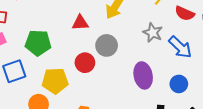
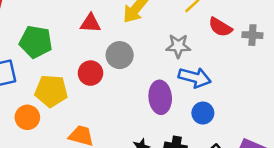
gray star: (153, 33) -> (178, 46), turned -30
blue arrow: (180, 47) -> (195, 77), moved, turned -35

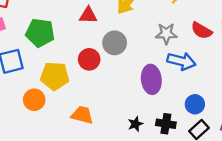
red semicircle: (220, 27) -> (202, 31), moved
blue circle: (203, 113) -> (195, 104), moved

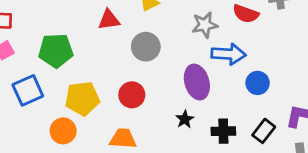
red circle: (89, 59) -> (132, 95), moved
blue circle: (195, 104) -> (258, 83), moved
black star: (135, 124) -> (185, 119), moved

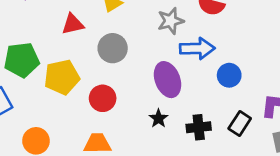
yellow pentagon: (82, 98) -> (62, 77), moved

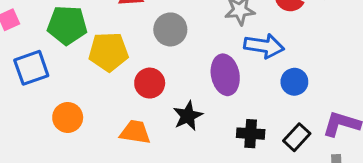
black star: (158, 118) -> (188, 116), moved, size x1.4

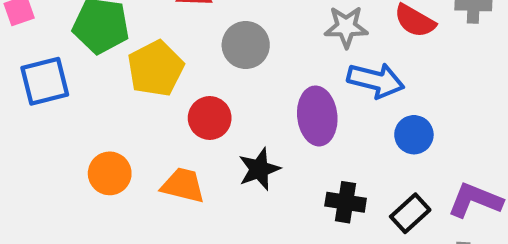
yellow pentagon: (108, 52) -> (156, 69), turned -30
orange circle: (68, 117) -> (110, 173), moved

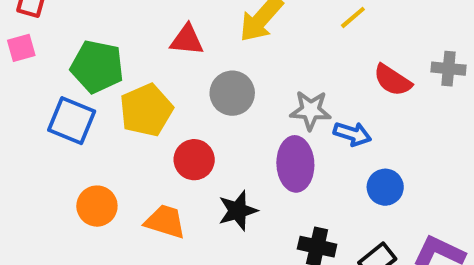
gray star: (346, 27) -> (311, 110), moved
blue arrow: (376, 80) -> (352, 134), size x0.7
blue square: (45, 81) -> (72, 121), moved, turned 33

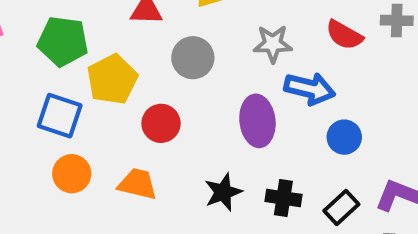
gray star: (311, 110) -> (273, 44), moved
blue square: (72, 121) -> (60, 116), moved
blue arrow: (352, 134) -> (310, 89), size x1.4
black star: (238, 211) -> (223, 192), moved

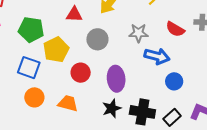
purple ellipse: (257, 121) -> (116, 79), moved
black cross: (283, 198) -> (142, 112), size x1.4

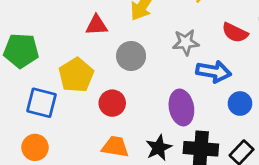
green pentagon: (31, 30) -> (21, 51), moved
purple ellipse: (116, 79) -> (181, 107), moved
orange circle: (34, 97) -> (35, 147), moved
orange trapezoid: (68, 103) -> (115, 147), moved

